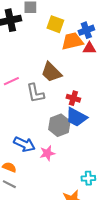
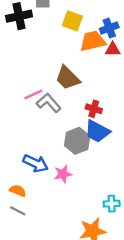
pink line: (11, 81) -> (33, 95), moved
gray L-shape: (35, 93) -> (49, 103), turned 150

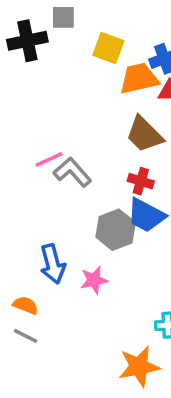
brown trapezoid: (68, 78) -> (144, 134), moved
blue arrow: (36, 163) -> (53, 264), turned 50

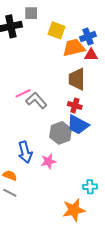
brown trapezoid: (144, 134) -> (77, 79), turned 45

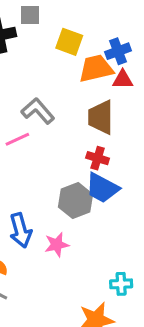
gray L-shape: (36, 100) -> (38, 111), moved

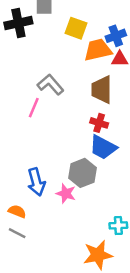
pink line: (17, 139) -> (34, 108), turned -42
gray hexagon: (76, 201) -> (82, 173), moved
pink star: (57, 245) -> (66, 193), turned 30

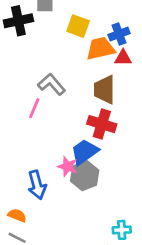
red cross: (99, 123) -> (102, 124), size x1.5
blue trapezoid: (103, 147) -> (85, 152), moved, turned 116
pink star: (66, 193) -> (67, 166), moved

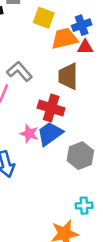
red cross: (102, 124) -> (51, 108), moved
pink star: (67, 166) -> (29, 134), moved
gray hexagon: (85, 176) -> (80, 156), moved

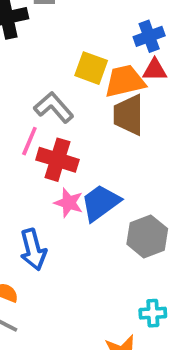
yellow square: (44, 18) -> (91, 68), moved
orange trapezoid: (65, 39) -> (125, 81), moved
red cross: (51, 108) -> (57, 160), moved

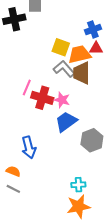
gray L-shape: (54, 107) -> (64, 69), moved
pink star: (69, 203) -> (62, 100), moved
cyan cross: (153, 313) -> (78, 185), moved

